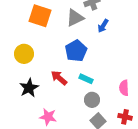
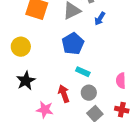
red arrow: (59, 78) -> (64, 94), moved, turned 30

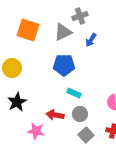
blue pentagon: (73, 44) -> (64, 65), turned 30
red arrow: (64, 94) -> (55, 115), turned -60

